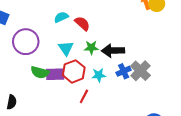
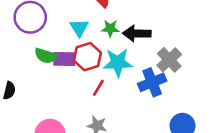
blue cross: (124, 71) -> (152, 82), moved, size x1.5
cyan star: (99, 75) -> (118, 63), size x1.6

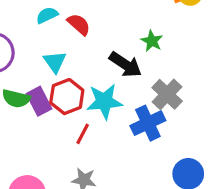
green star: (110, 28) -> (152, 41), moved, turned 30
black arrow: (137, 33) -> (125, 64), turned -144
purple rectangle: (64, 59) -> (39, 101), turned 65

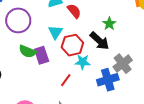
green star: (152, 41) -> (109, 24), moved
red hexagon: (67, 97) -> (72, 45), moved
cyan star: (104, 101) -> (83, 62), size x0.7

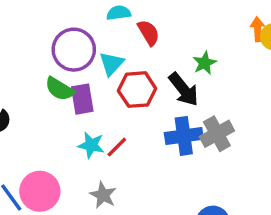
purple circle: (18, 20) -> (74, 50), moved
cyan star: (83, 62) -> (91, 145), moved
blue cross: (108, 80) -> (184, 136), moved

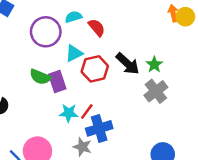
purple circle: (74, 50) -> (46, 32), moved
green star: (205, 63) -> (154, 65), moved
cyan triangle: (111, 64) -> (74, 53), turned 30
blue cross: (184, 136) -> (99, 128), moved

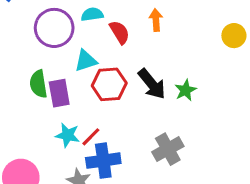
orange arrow: (173, 13) -> (156, 20), moved
green semicircle: (40, 77) -> (38, 84), turned 50
gray cross: (156, 91) -> (168, 149), moved

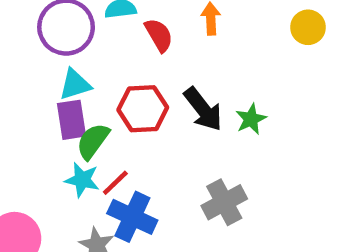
yellow circle: (234, 36) -> (308, 27), moved
cyan triangle: (86, 61) -> (75, 85), moved
green semicircle: (38, 84) -> (93, 141), moved, turned 44
blue cross: (103, 161) -> (132, 217), turned 32

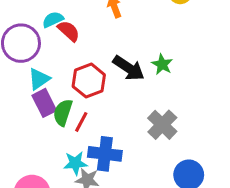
red semicircle: (159, 35) -> (69, 31), moved
cyan star: (82, 180) -> (75, 163), moved
red line: (115, 183) -> (81, 122), moved

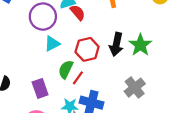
green star: (162, 64) -> (140, 45), size x1.5
black arrow: (129, 68) -> (116, 44), turned 60
purple rectangle: (44, 103) -> (40, 88), moved

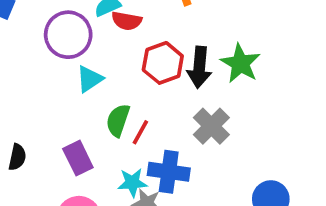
red semicircle: (78, 13) -> (127, 21), turned 147
red hexagon: (87, 49) -> (163, 63), moved
gray cross: (135, 88) -> (211, 126), moved

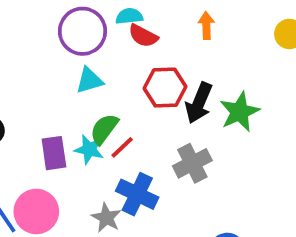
cyan star: (132, 183) -> (89, 149), moved

